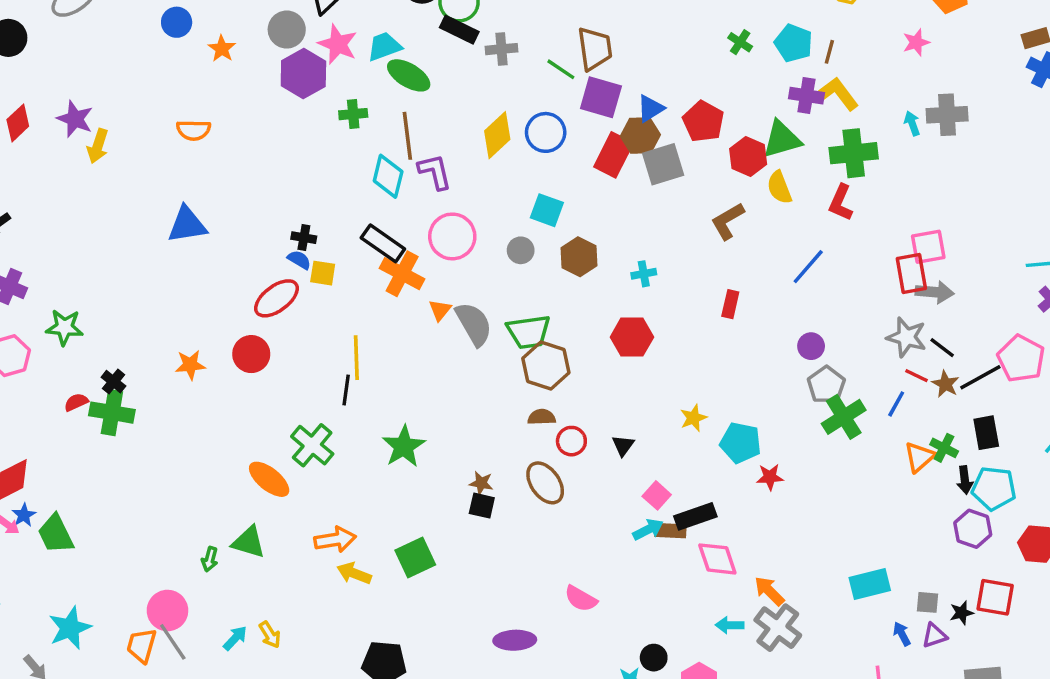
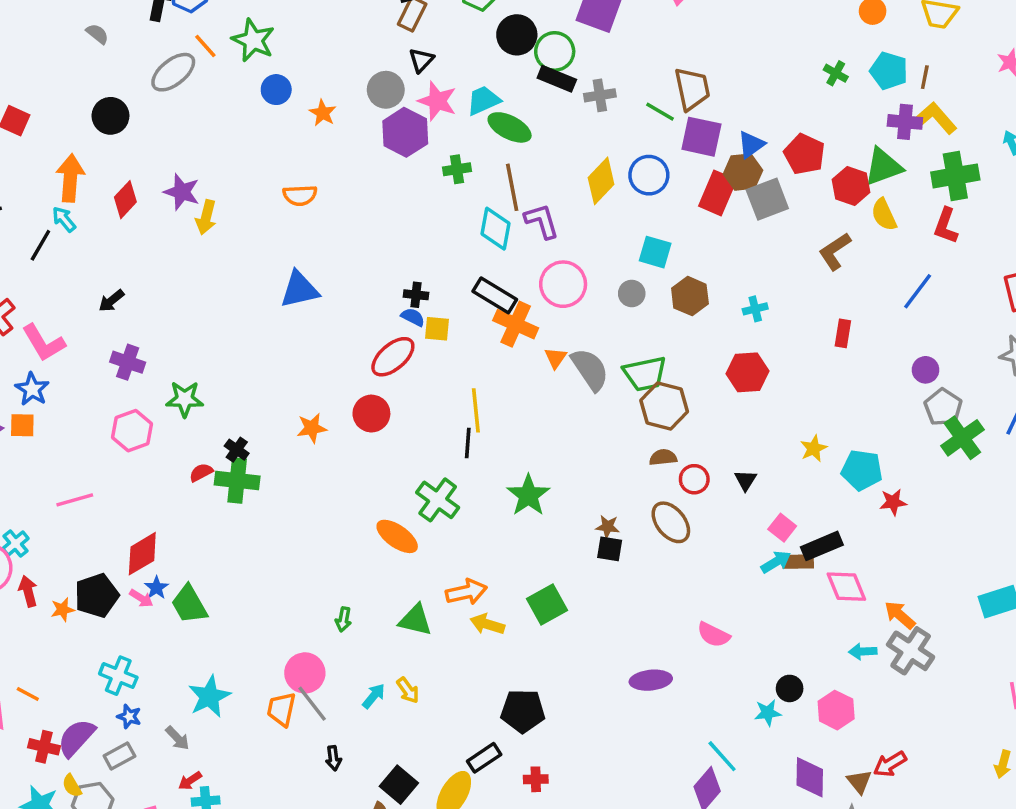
green triangle: (249, 542) -> (415, 620), moved

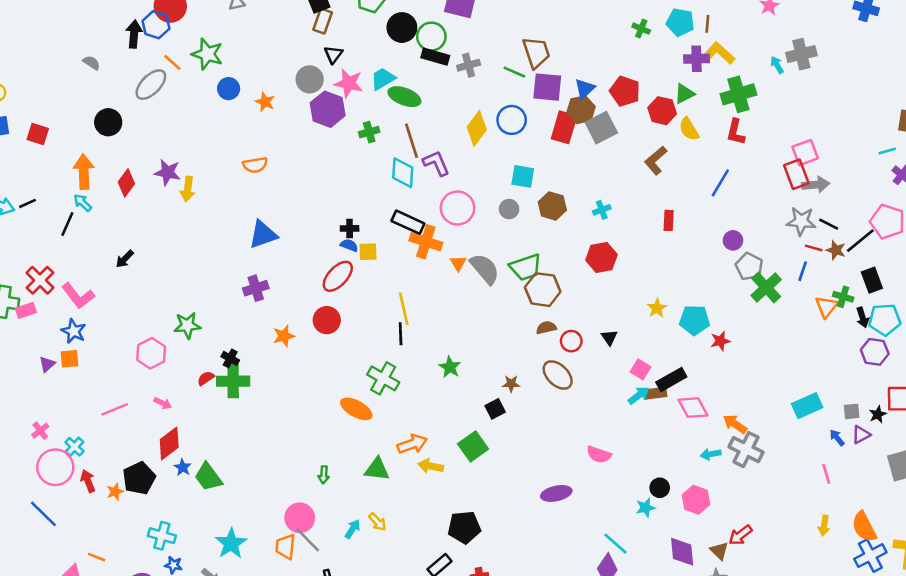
green triangle: (883, 167) -> (684, 94), size x0.7
purple cross: (128, 362) -> (256, 288), moved, turned -30
green star: (528, 495) -> (450, 367), size x0.7
black square: (610, 549) -> (495, 409), moved, turned -30
pink arrow: (141, 598) -> (163, 403), moved

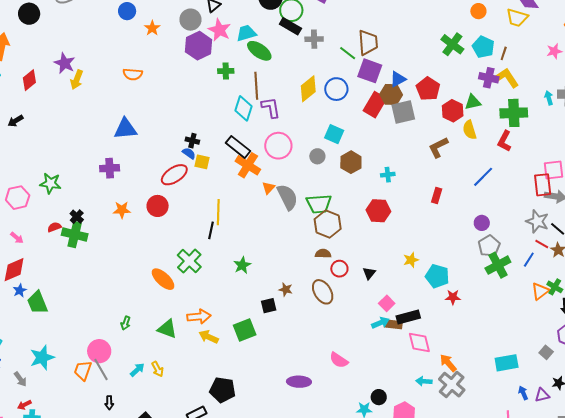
green cross: (641, 29) -> (452, 44), size x1.6
red diamond: (126, 183) -> (29, 80), moved
gray square: (852, 411) -> (546, 352), moved, turned 32

